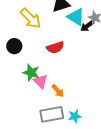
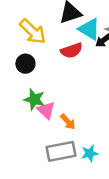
black circle: (14, 46) -> (25, 64), moved
red semicircle: (55, 47) -> (72, 51), moved

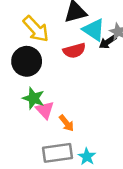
black circle: (25, 64) -> (27, 61), size x1.5
cyan star: (90, 153) -> (87, 157), turned -30

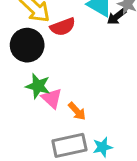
red semicircle: (74, 51) -> (63, 27), moved
cyan star: (87, 157) -> (103, 147), turned 30

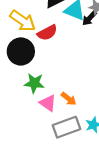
pink triangle: (52, 98) -> (48, 103), moved

